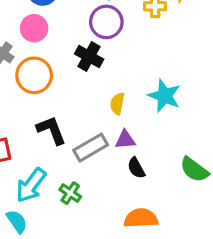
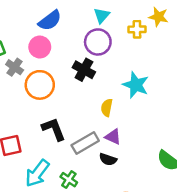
cyan star: (164, 96) -> (136, 85), moved
purple triangle: (125, 140) -> (113, 137), turned 30
black semicircle: (136, 168) -> (108, 159), moved, turned -42

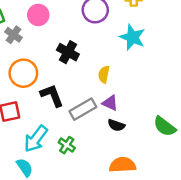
black cross: (84, 70) -> (68, 52), moved
orange circle: (40, 85) -> (23, 73), moved
cyan star: (136, 85) -> (132, 37), moved
black semicircle: (108, 159) -> (116, 125), moved

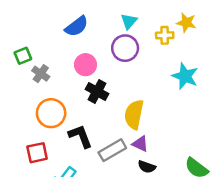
pink circle: (38, 15) -> (86, 65), moved
cyan star: (132, 37) -> (185, 76), moved
yellow semicircle: (104, 74) -> (134, 114), size x1.6

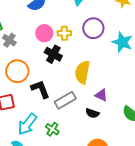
yellow cross: (165, 35) -> (64, 33), moved
purple circle: (125, 48) -> (93, 28), moved
purple triangle: (140, 144) -> (101, 95), moved

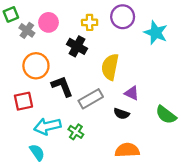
pink circle: (44, 33) -> (49, 22), moved
cyan arrow: (27, 124) -> (47, 126), turned 40

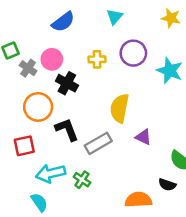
black cross: (77, 46) -> (67, 83), moved
black semicircle: (121, 114) -> (167, 185), moved

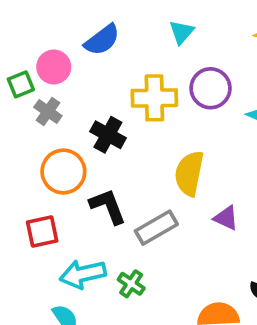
pink circle: (52, 59) -> (54, 67), moved
yellow cross: (97, 59) -> (154, 98), size x1.6

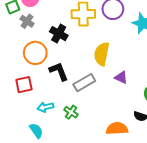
cyan arrow: (83, 274) -> (45, 107), size x0.7

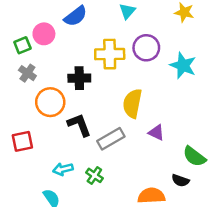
gray cross: (27, 21) -> (27, 73), moved
black cross: (59, 34) -> (79, 78), turned -30
red square: (24, 85) -> (22, 141), moved

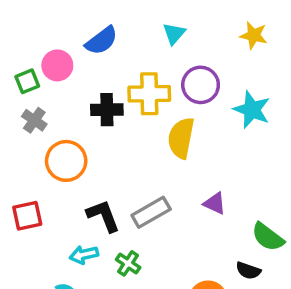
black cross: (79, 78) -> (107, 110), moved
yellow semicircle: (132, 103) -> (181, 138), moved
black L-shape: (79, 125) -> (103, 216), moved

